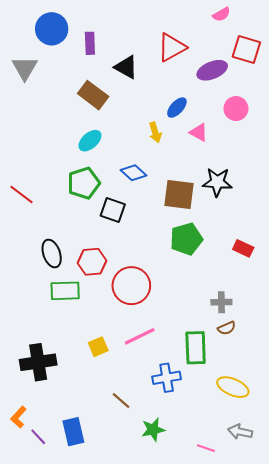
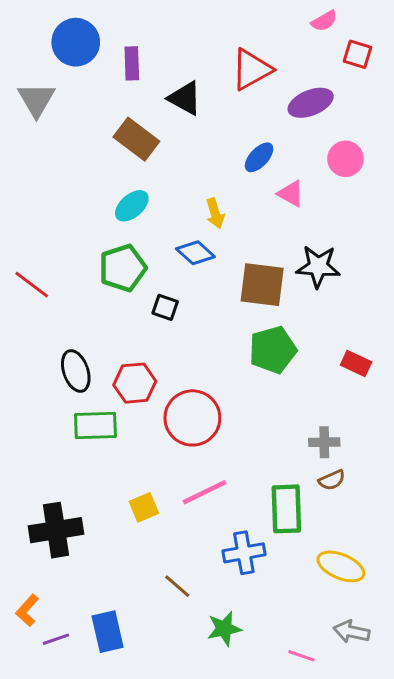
red square: (246, 50) -> (358, 54), moved, size x0.7
yellow arrow: (155, 132) -> (215, 213), moved
black square: (113, 210) -> (165, 307), size x0.7
purple line: (38, 437) -> (56, 639), turned -66

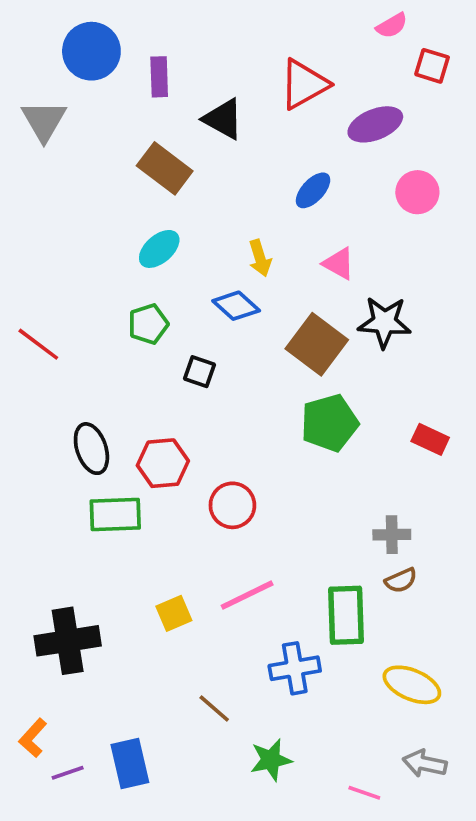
pink triangle: (291, 194) -> (339, 264), moved
green pentagon: (123, 268) -> (148, 324), size x0.7
brown square: (262, 285) -> (317, 344), turned 30
red circle: (192, 418) -> (232, 505), size x0.7

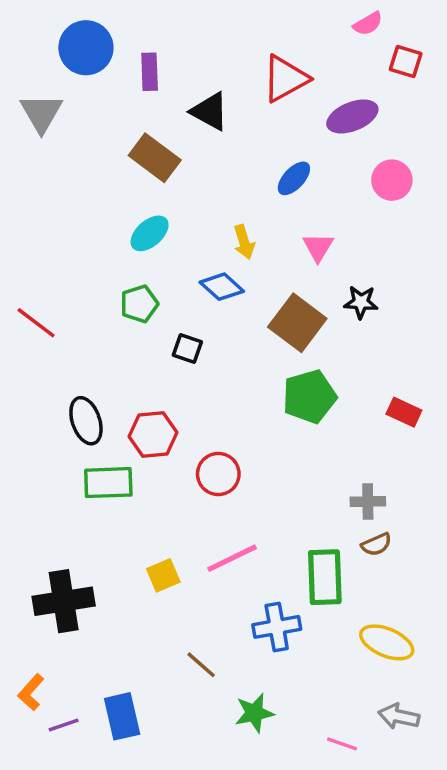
pink triangle: (339, 264) -> (318, 247), turned 32
black star: (384, 322) -> (361, 302), size x0.7

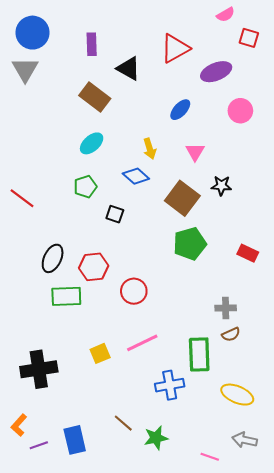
blue circle: (86, 48) -> (32, 33), moved
black ellipse: (86, 421) -> (53, 258), turned 44
brown line: (201, 665) -> (123, 423), moved

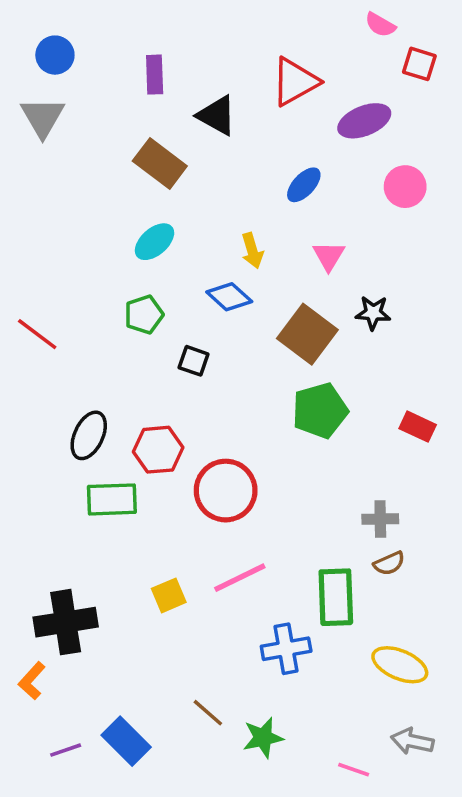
pink semicircle: (226, 15) -> (380, 25), turned 60
blue circle: (32, 33) -> (55, 55), size x0.7
red circle: (134, 291) -> (226, 491), size x1.4
orange L-shape: (19, 425) -> (32, 681), moved
blue rectangle: (75, 440) -> (126, 741), turned -32

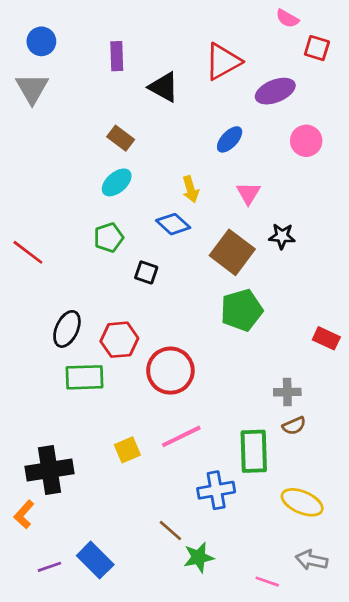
brown rectangle: (160, 163) -> (121, 138), moved, size x0.7
red rectangle: (418, 427) -> (326, 338), moved
brown line: (208, 713) -> (170, 531), moved

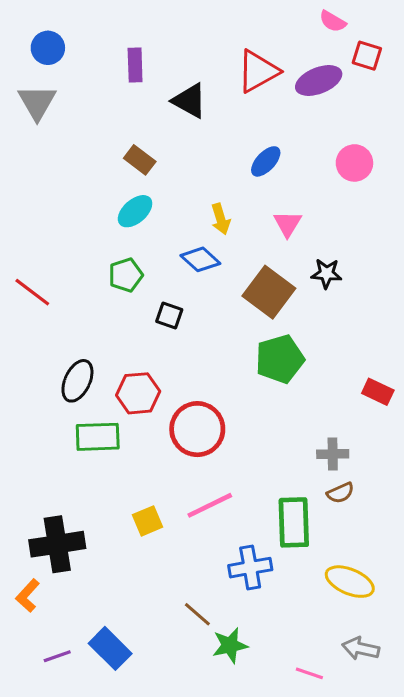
purple ellipse: (275, 91) -> (319, 81), moved

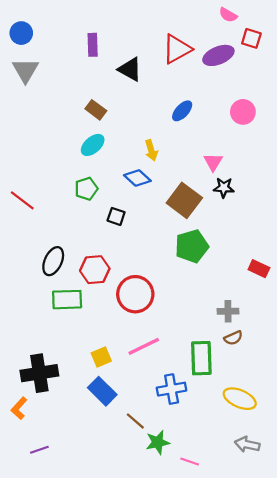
blue circle: (48, 48) -> (21, 33), moved
pink triangle: (288, 224) -> (213, 162), moved
blue rectangle: (110, 648) -> (102, 391), moved
pink line: (309, 673) -> (190, 462), moved

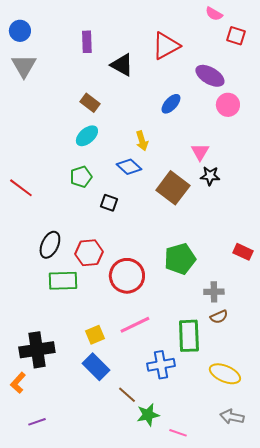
purple ellipse: (218, 55) -> (210, 76), moved, turned 52
green pentagon: (192, 246) -> (180, 259), moved

